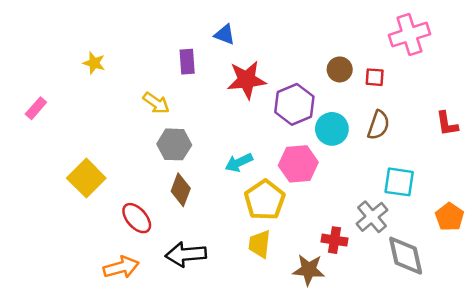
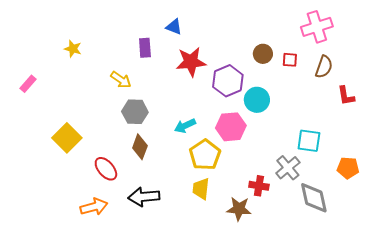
brown semicircle: (378, 125) -> (324, 67), moved
orange pentagon: (450, 217) -> (348, 168), turned -30

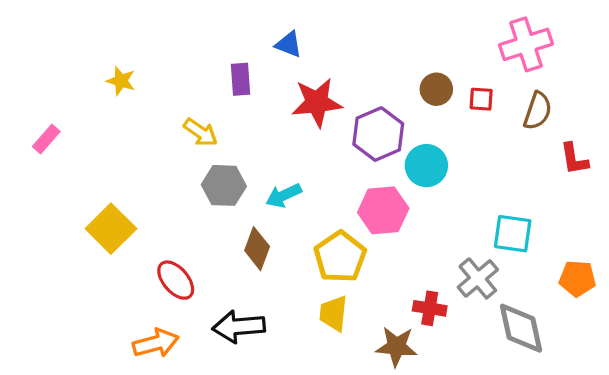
cyan arrow: (185, 126) -> (284, 195), moved
brown diamond: (140, 147) -> (257, 249), moved

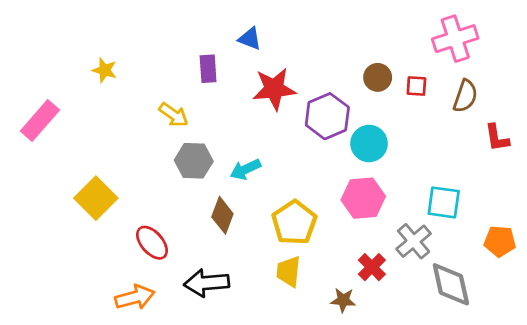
pink rectangle: (46, 139) -> (40, 121), size x1.6
pink hexagon: (383, 210) -> (363, 198), moved
red cross: (430, 308) -> (372, 267), turned 36
brown star: (396, 346) -> (343, 300), size x0.7

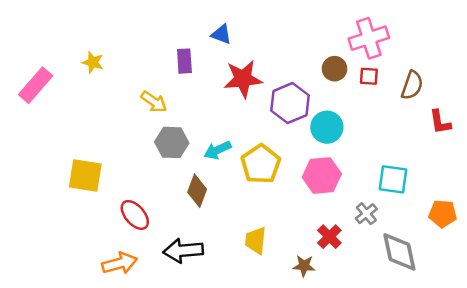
pink cross: (455, 39) -> (369, 38), moved
pink rectangle: (40, 121) -> (36, 85), moved
yellow square: (96, 198) -> (85, 176), turned -36
yellow pentagon: (294, 223) -> (261, 164), moved
gray cross: (414, 241) -> (366, 214), size x0.7

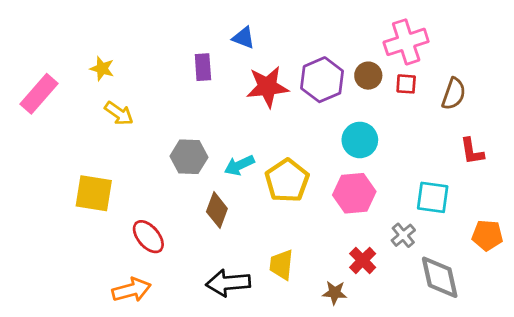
yellow arrow: (154, 102) -> (119, 113), moved
purple hexagon: (290, 103) -> (322, 80), moved
red L-shape: (440, 122) -> (472, 151), moved
black arrow: (183, 251) -> (228, 283), moved

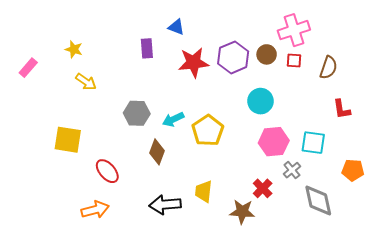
pink rectangle: (39, 94) -> (28, 68), size x0.7
pink hexagon: (354, 193) -> (274, 142), moved
brown star: (335, 293) -> (242, 212), size x1.4

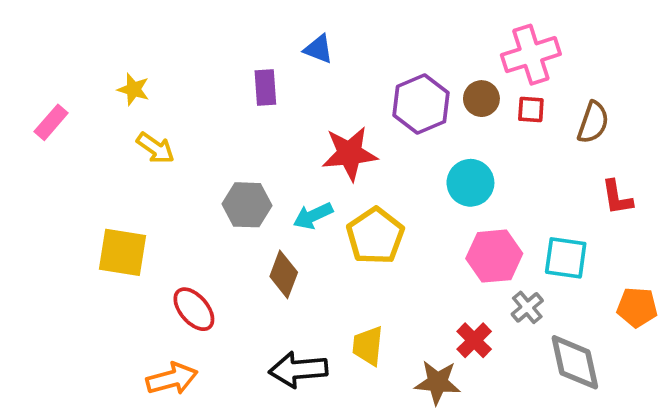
red star: (194, 63) -> (350, 153), moved

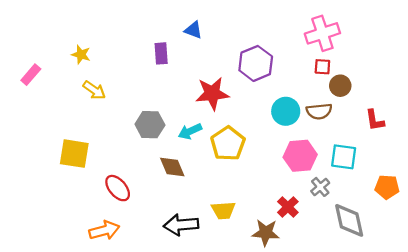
brown circle: (481, 99) -> (340, 86), moved
brown semicircle: (593, 122) -> (319, 111), moved, turned 65
brown diamond: (284, 274) -> (172, 167), turned -44
yellow trapezoid: (368, 346) -> (223, 210), turned -100

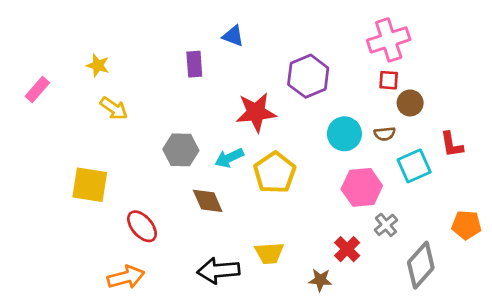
brown semicircle: (319, 111) -> (385, 134), size x0.7
cyan square: (344, 157) -> (414, 166), moved, turned -32
gray diamond: (349, 220) -> (421, 265), turned 54
brown star: (266, 233) -> (320, 280), size x0.7

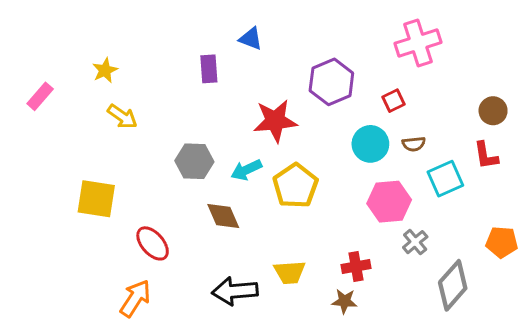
yellow star: (98, 65) -> (105, 70), turned 30
red square: (389, 80) -> (394, 101), moved, turned -30
brown circle: (410, 103) -> (493, 111), moved
red cross: (347, 249) -> (356, 267), moved, turned 35
orange arrow: (126, 277) -> (135, 298), turned -42

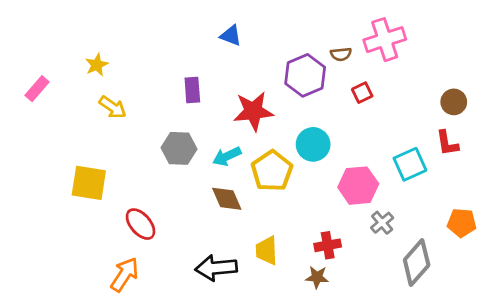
purple rectangle: (209, 69) -> (192, 90), moved
cyan circle: (370, 144) -> (313, 144), moved
brown semicircle: (414, 144) -> (341, 54), moved
brown diamond: (223, 216) -> (227, 199), moved
yellow trapezoid: (290, 272) -> (267, 251), turned 92

